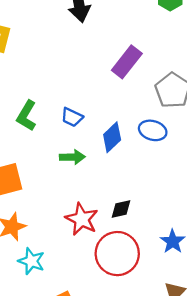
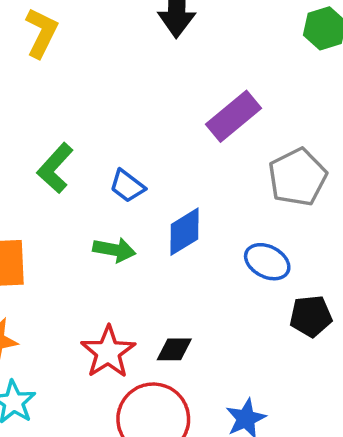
blue ellipse: (153, 130) -> (267, 262), moved

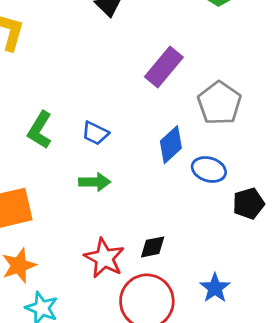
blue diamond: (185, 232) -> (171, 145), moved

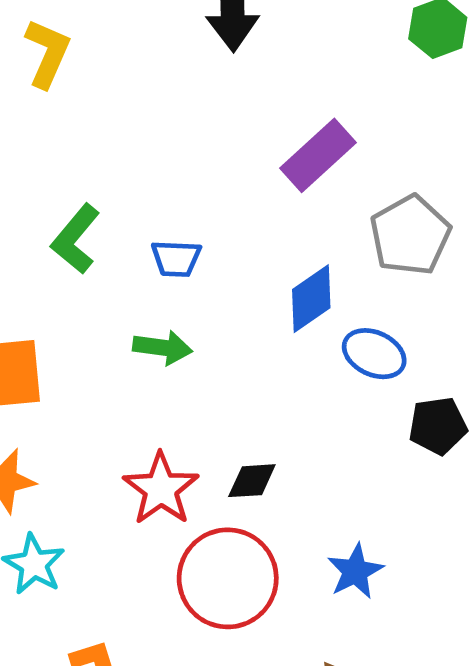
blue trapezoid: (95, 133) -> (176, 259), turned -32

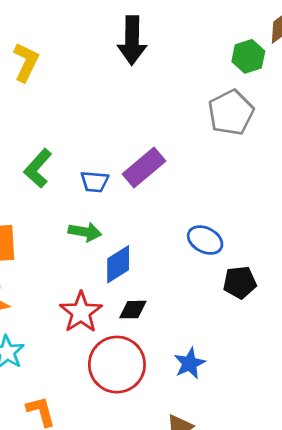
purple rectangle: (318, 155) -> (144, 168), moved
gray pentagon: (410, 235) -> (231, 113), moved
blue diamond: (311, 299) -> (118, 264), moved

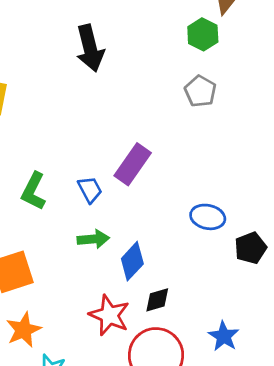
gray pentagon: (231, 113) -> (200, 91), size x0.7
blue trapezoid: (95, 182) -> (90, 190), turned -108

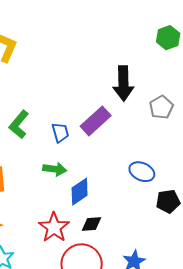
black arrow: (90, 48) -> (123, 83), moved
gray pentagon: (200, 91) -> (161, 107), moved

